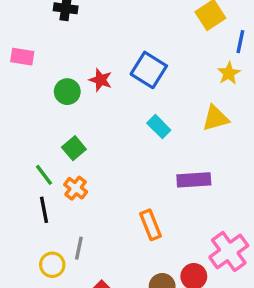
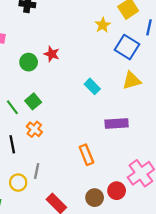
blue square: (149, 70) -> (127, 47), moved
yellow star: (229, 73) -> (103, 25), moved
green line: (44, 175) -> (12, 107), moved

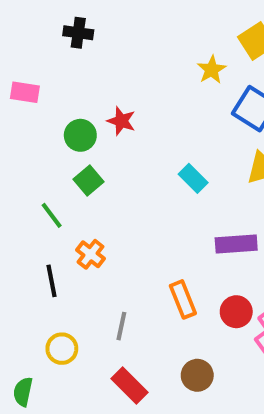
green square: (33, 101) -> (89, 180), moved
gray line: (37, 171) -> (121, 326), moved
red circle: (117, 191) -> (236, 312), moved

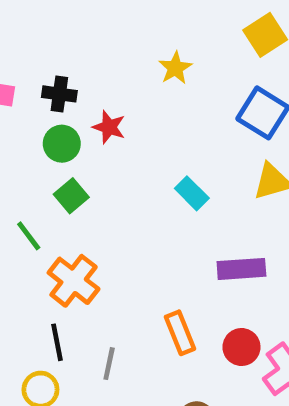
black cross: (78, 33) -> (59, 94), moved
yellow star: (212, 70) -> (175, 68), moved
orange cross: (91, 254) -> (74, 281), size x1.5
black line: (52, 281) -> (57, 342), moved

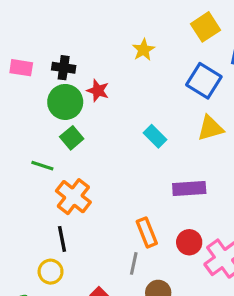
green circle: (62, 144) -> (65, 102), size x1.4
green line: (29, 236) -> (42, 166), turned -35
gray line: (109, 364) -> (134, 263), moved

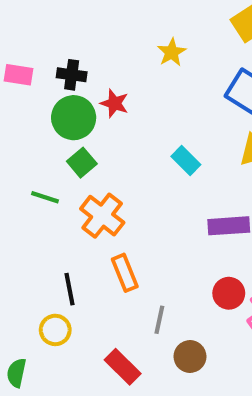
orange cross: (73, 197) -> (102, 216), moved
orange rectangle: (147, 232) -> (125, 273), moved

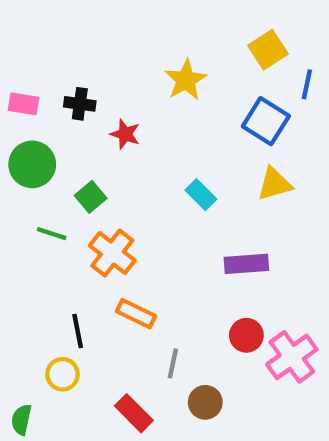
yellow star: (172, 52) -> (186, 80), size x1.4
green circle: (74, 118) -> (32, 164), moved
orange rectangle: (125, 273) -> (136, 314), turned -42

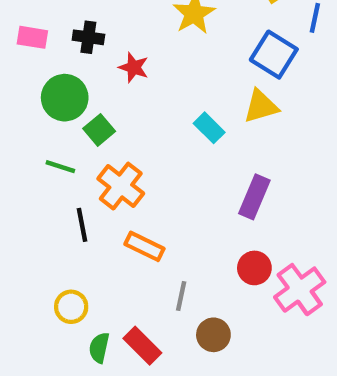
green circle: (32, 164) -> (65, 98), moved
yellow triangle: (274, 184) -> (261, 106), moved
purple rectangle: (246, 264) -> (254, 197), turned -63
black line: (78, 331) -> (82, 225), moved
green semicircle: (21, 420) -> (99, 348), moved

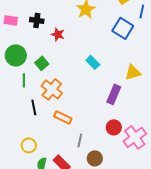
green circle: (65, 98) -> (16, 55), moved
yellow triangle: (261, 106) -> (133, 72), moved
green line: (60, 167) -> (24, 80), turned 72

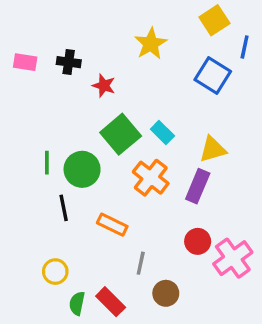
green circle: (16, 55) -> (82, 169), moved
green square: (42, 63) -> (121, 134), moved, size x1.6
yellow triangle: (133, 72) -> (213, 149), moved
orange cross: (52, 89) -> (151, 178), moved

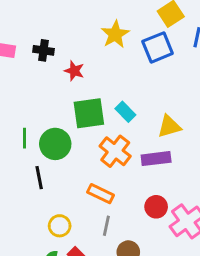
blue square: (213, 76) -> (158, 47), moved, turned 36
green square: (121, 134) -> (89, 113), turned 32
purple rectangle: (198, 186) -> (156, 159), turned 60
orange rectangle: (112, 225) -> (101, 194), moved
yellow circle: (55, 272) -> (60, 226), moved

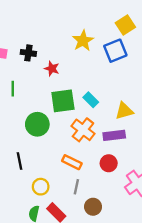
green line: (25, 138) -> (13, 89), moved
black line: (39, 178) -> (19, 161), moved
red circle: (156, 207) -> (109, 163), moved

